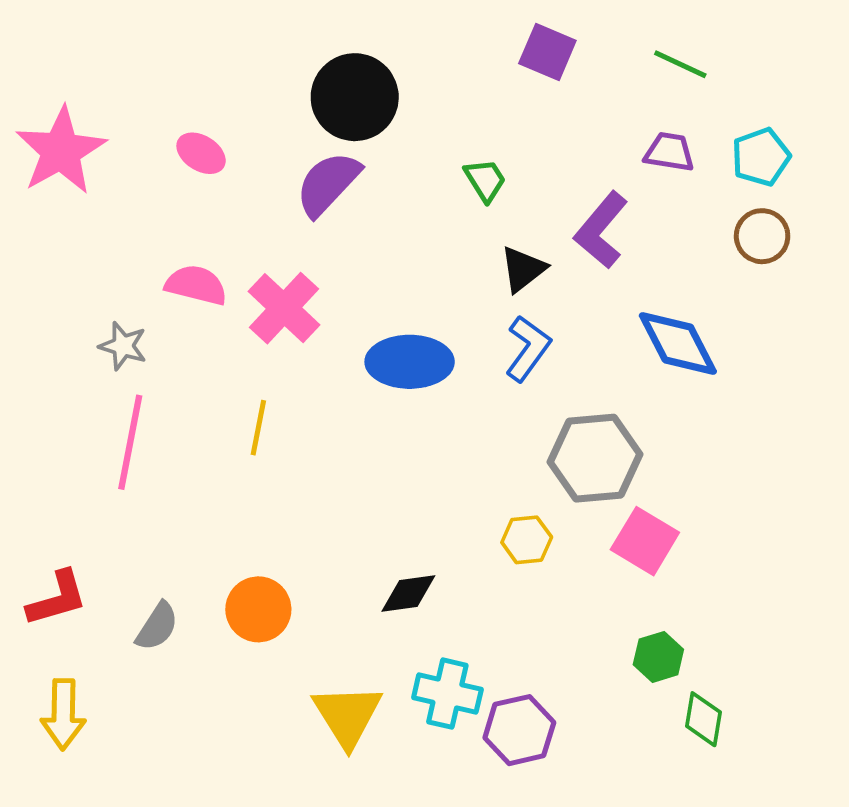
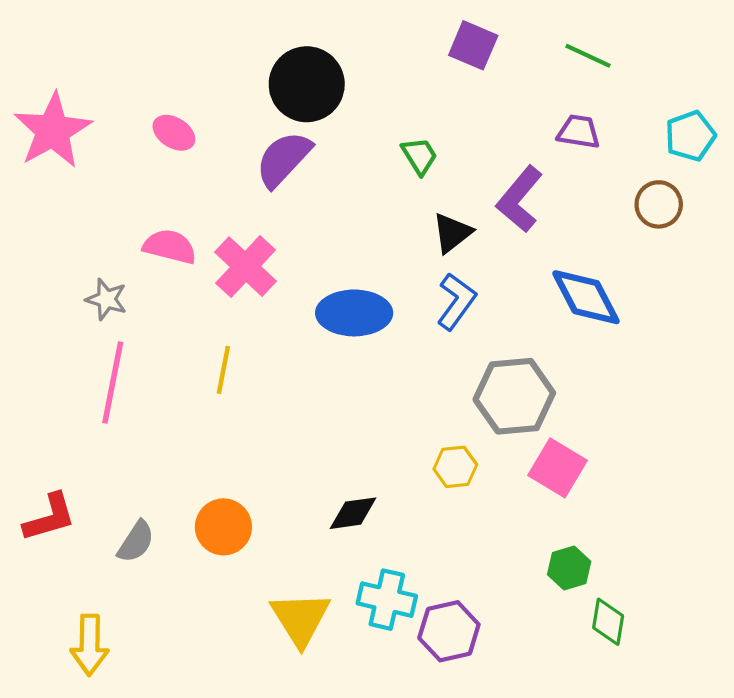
cyan pentagon: (761, 157) -> (690, 136), moved
yellow arrow: (63, 714) -> (90, 645), moved

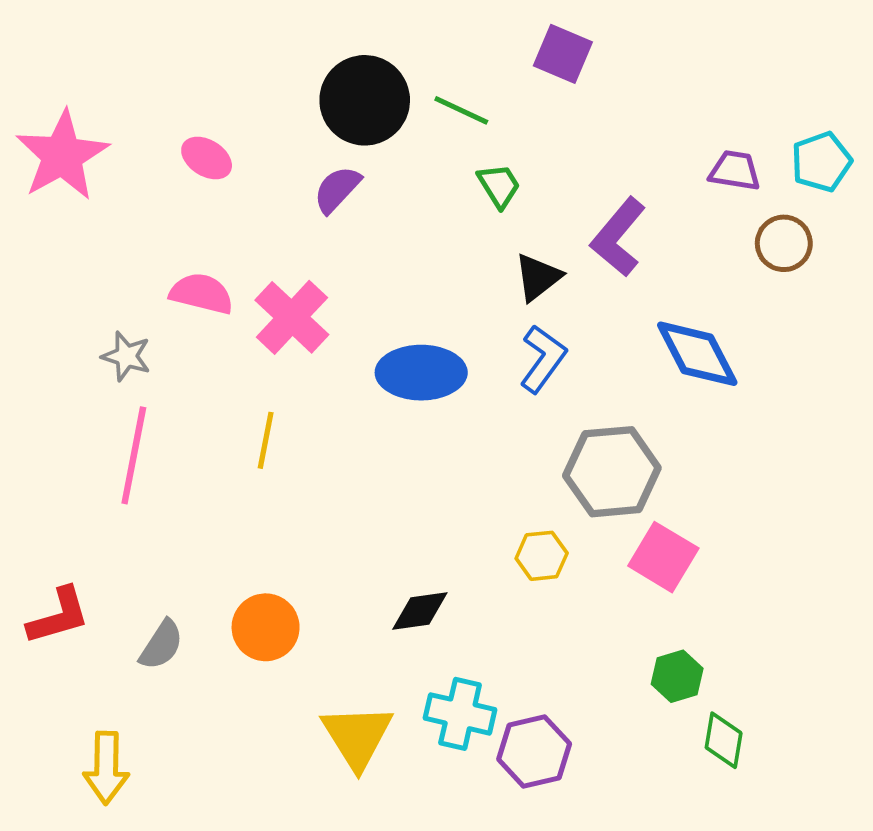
green line: (588, 56) -> (461, 110), moved
purple trapezoid: (579, 132) -> (735, 171), moved
purple semicircle: (283, 159) -> (337, 189), size x0.7

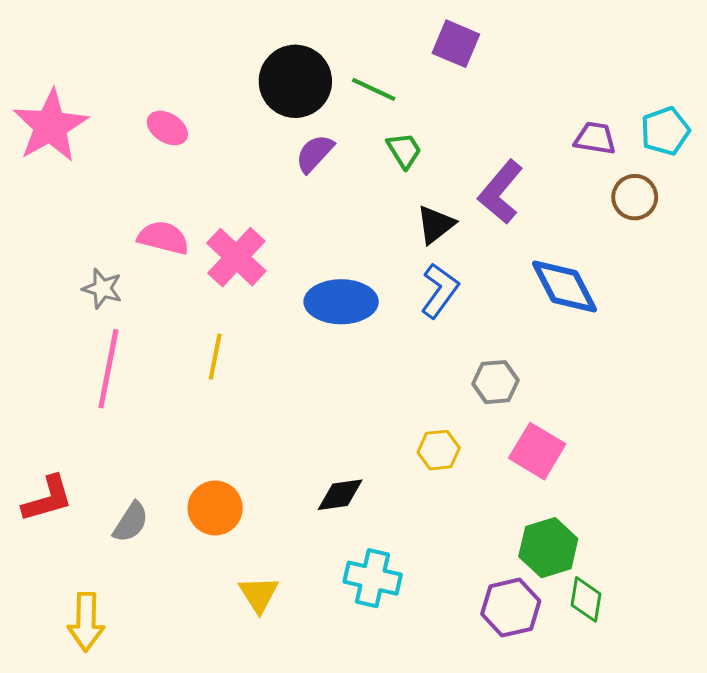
purple semicircle: (337, 189) -> (315, 153), moved
gray hexagon: (612, 472) -> (496, 382), size x0.6
green hexagon: (677, 676) -> (548, 548), size x1.4
yellow triangle: (357, 736) -> (259, 594), moved, size x0.7
purple hexagon: (534, 752) -> (511, 608), moved

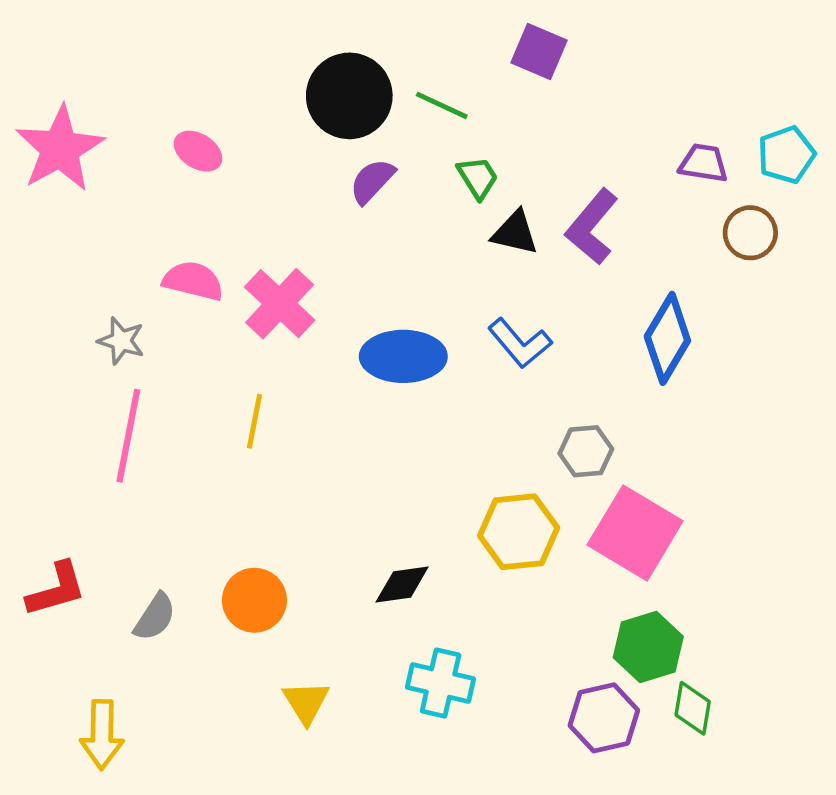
black triangle: (436, 225) -> (515, 233), moved, turned 51
blue diamond: (565, 287) -> (667, 338), turned 58
blue L-shape: (440, 291) -> (520, 343), turned 104
yellow hexagon: (439, 450) -> (519, 532), size x1.6
pink square: (537, 451) -> (635, 533), size x1.4

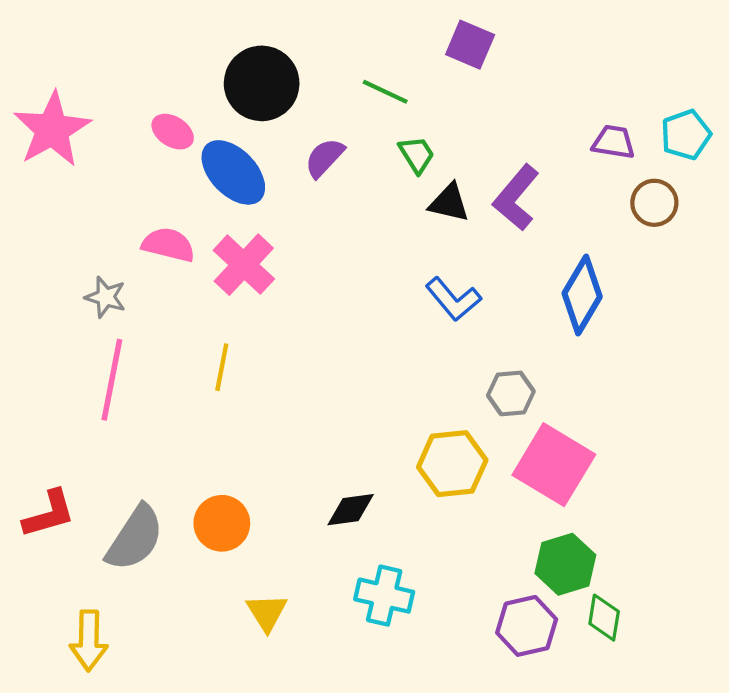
black circle: (349, 96) -> (262, 83), moved
blue ellipse: (403, 356) -> (233, 172), moved, turned 46
gray semicircle: (155, 617) -> (135, 538), size x1.6

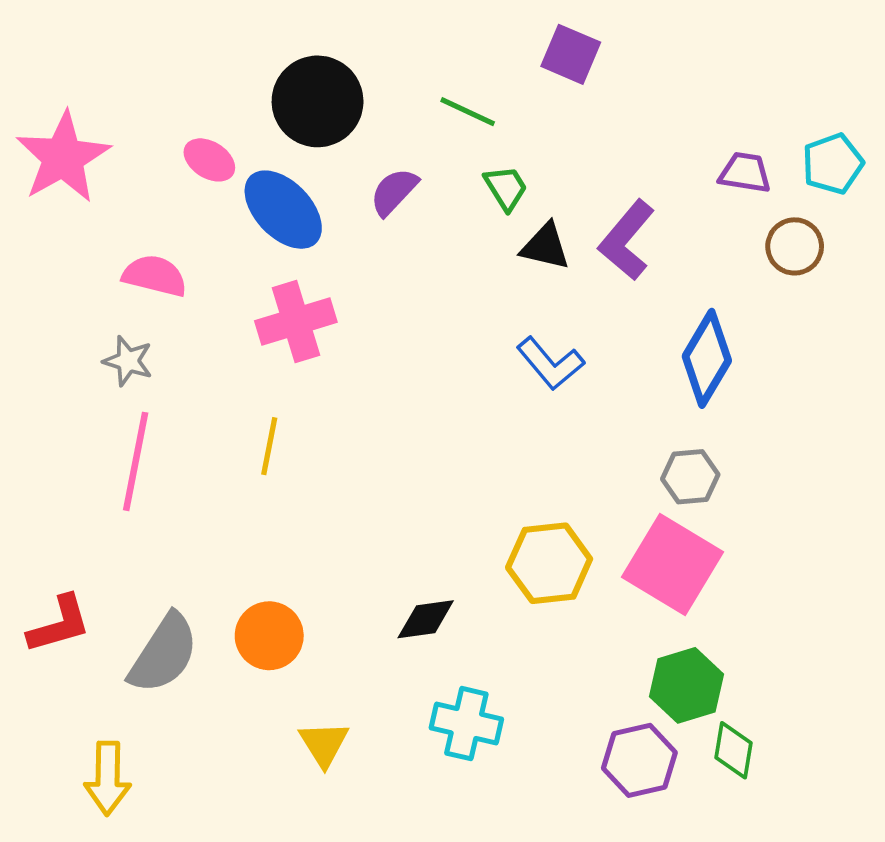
pink semicircle: (168, 245) -> (155, 276), moved
pink cross: (244, 265) -> (296, 322), turned 30
gray hexagon: (511, 393) -> (690, 477), moved

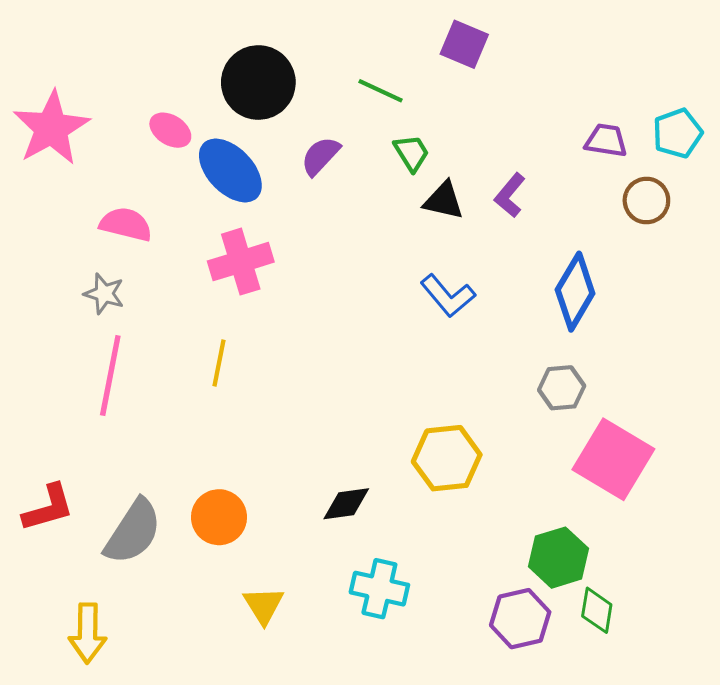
purple L-shape: (627, 240) -> (510, 195), size x0.7
pink square: (672, 565) -> (613, 459), moved

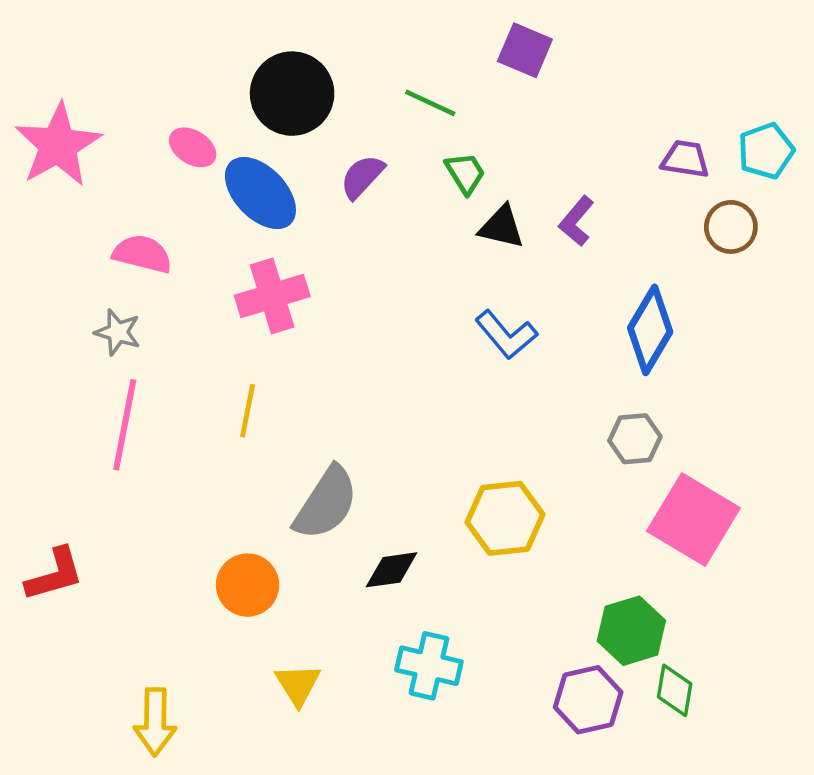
gray semicircle: (133, 532) -> (326, 503), moved
yellow arrow: (88, 633) -> (155, 722), moved

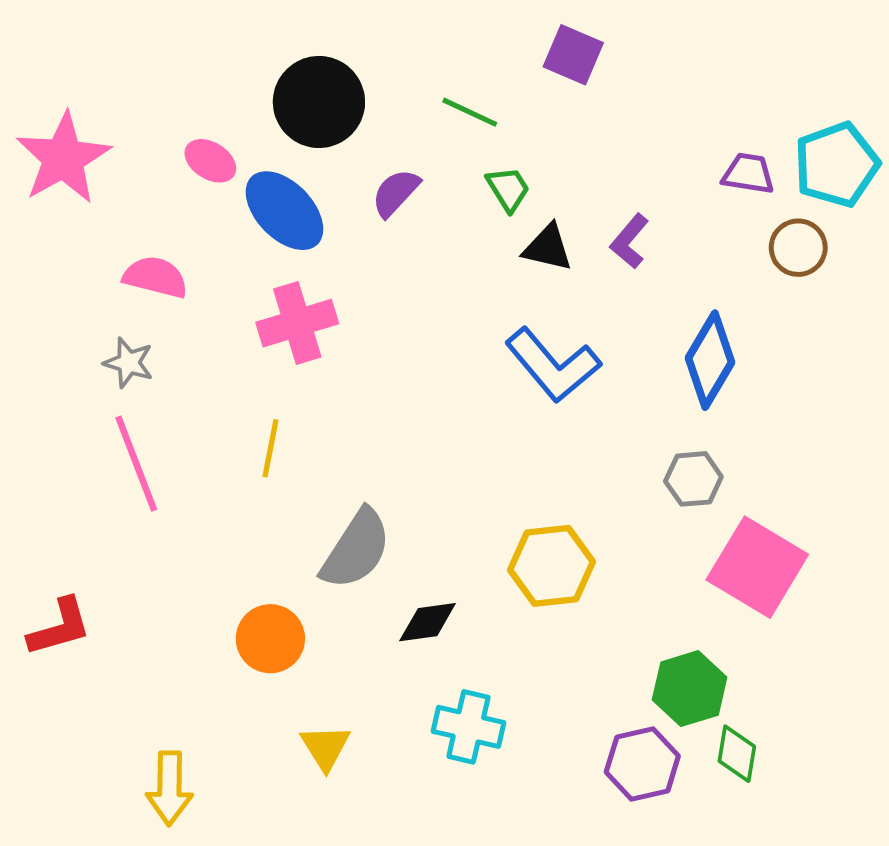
cyan pentagon: (766, 151) -> (837, 165), size x1.4
blue L-shape: (506, 335) -> (553, 365), size x1.4
pink line: (125, 425) -> (136, 464), turned -32

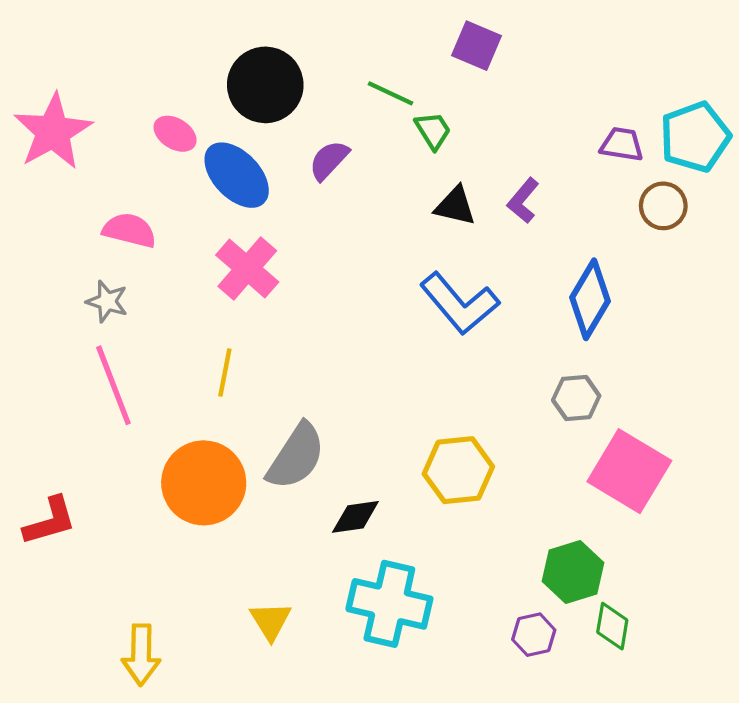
green trapezoid: (508, 189) -> (433, 131), moved
pink cross: (297, 323) -> (247, 269), turned -32
orange circle: (270, 639) -> (204, 483), moved, size x1.5
cyan cross: (468, 727) -> (389, 604), size x1.4
purple hexagon: (642, 764) -> (534, 635), size x0.7

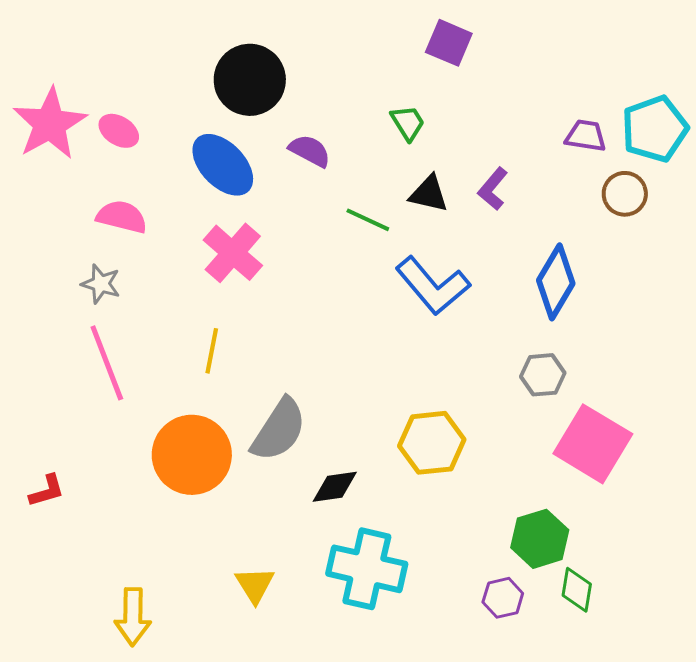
green line: (390, 93) -> (368, 220), moved
pink ellipse: (175, 134) -> (119, 131), moved
purple semicircle: (329, 160) -> (310, 151), turned 75
red L-shape: (50, 521) -> (47, 491), size x0.7

